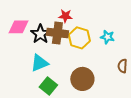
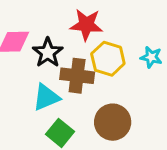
red star: (65, 16) -> (86, 25), size x1.5
brown cross: (57, 33) -> (77, 76), moved

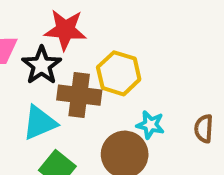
red star: (86, 25) -> (65, 30), moved
cyan star: (151, 57) -> (150, 125), moved

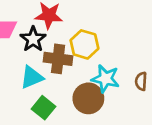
cyan star: (150, 125) -> (105, 79), size x1.5

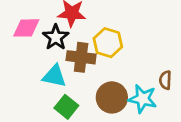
cyan triangle: (32, 77) -> (54, 76), turned 35
cyan star: (105, 79) -> (143, 99), moved

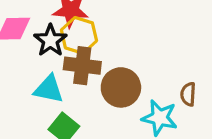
yellow hexagon: (108, 43) -> (79, 35), moved
brown circle: (112, 97) -> (121, 87), moved

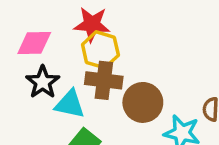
black star: (50, 40) -> (43, 82), moved

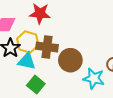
yellow hexagon: (100, 50) -> (28, 42), moved

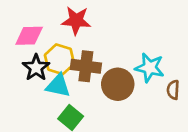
cyan star: (94, 78) -> (150, 68), moved

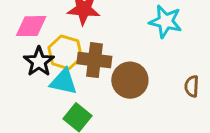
cyan star: (150, 68) -> (165, 21), moved

